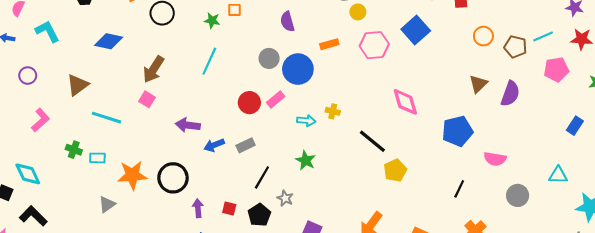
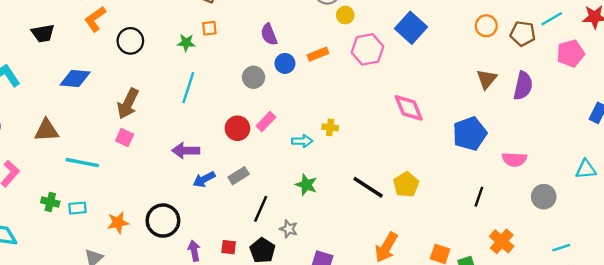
blue circle: (298, 69) -> (285, 63), moved, size x0.6
brown triangle: (78, 85) -> (46, 130), turned 40
purple arrow: (188, 125) -> (186, 151), moved
black line: (372, 141) -> (368, 187), moved
orange star: (132, 175) -> (118, 223), size x0.7

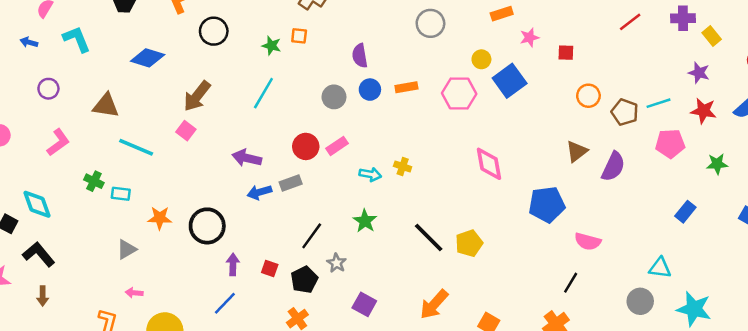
yellow circle: (345, 15) -> (481, 59), moved
gray rectangle: (239, 176) -> (291, 183), moved
black line: (479, 197) -> (571, 283), moved
gray circle: (544, 197) -> (640, 301), moved

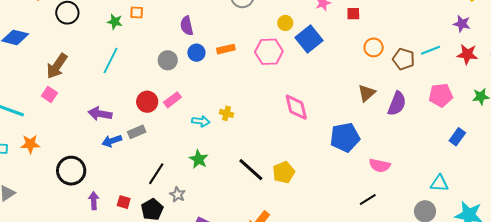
pink pentagon: (670, 143) -> (441, 95), moved
orange star: (160, 218) -> (30, 144), moved
black line: (571, 283) -> (368, 199), turned 30

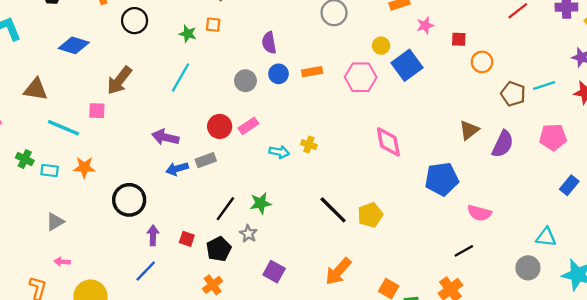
orange circle: (374, 47) -> (482, 62), moved
pink square: (49, 94) -> (97, 111), moved, turned -35
green star: (199, 159) -> (261, 203), moved, turned 30

